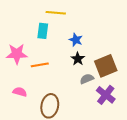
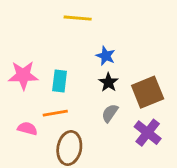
cyan rectangle: (43, 31) -> (60, 81), moved
orange line: (40, 65) -> (55, 113), moved
gray semicircle: (87, 79) -> (110, 113), moved, turned -32

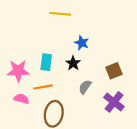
pink star: (23, 75) -> (18, 71), moved
black star: (108, 82) -> (73, 63), moved
brown square: (148, 92) -> (114, 71), size x0.7

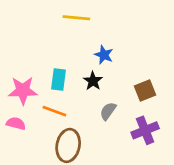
orange line: (43, 87) -> (54, 111), turned 30
pink semicircle: (21, 99) -> (16, 123), moved
purple cross: (114, 102) -> (145, 130), turned 30

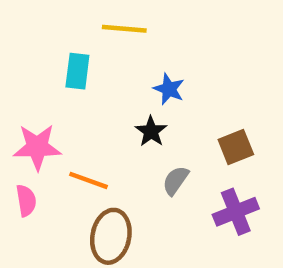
cyan rectangle: (59, 80) -> (77, 71), moved
pink semicircle: (16, 123) -> (26, 201), turned 66

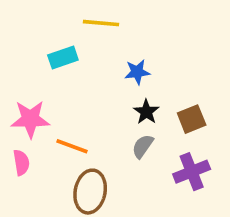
cyan rectangle: (77, 71) -> (63, 57), turned 64
blue star: (169, 89) -> (137, 72), turned -30
black star: (151, 131) -> (146, 112), moved

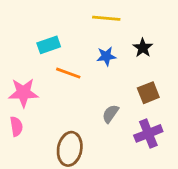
yellow line: (101, 23) -> (106, 18), moved
black star: (146, 112) -> (143, 48), moved
orange line: (72, 146) -> (68, 73), moved

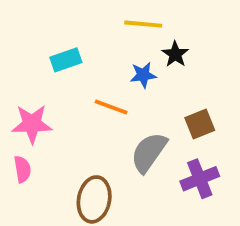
black star: (143, 48) -> (175, 54), moved
orange line: (68, 73) -> (111, 107), moved
gray semicircle: (110, 114) -> (149, 152), size x1.6

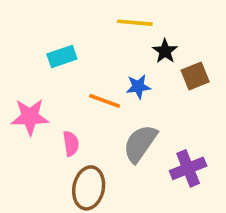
blue star: (143, 75) -> (138, 87), moved
brown square: (200, 124) -> (195, 76), moved
pink semicircle: (22, 169) -> (71, 144), moved

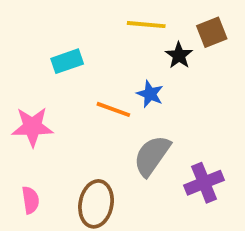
brown square: (195, 76) -> (212, 32), moved
blue star: (138, 87) -> (150, 94), turned 30
pink semicircle: (71, 144) -> (30, 200), moved

